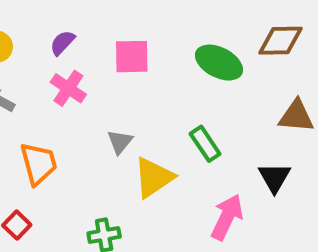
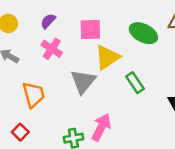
gray triangle: (120, 142) -> (83, 81), size x1.6
yellow triangle: (154, 177) -> (107, 57), moved
pink arrow: (227, 217) -> (101, 127), moved

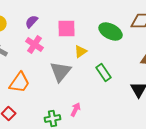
yellow triangle: (107, 57) -> (81, 52), size x0.6
orange trapezoid: (34, 95) -> (20, 82), turned 50
pink arrow: (101, 127) -> (76, 110), size x0.6

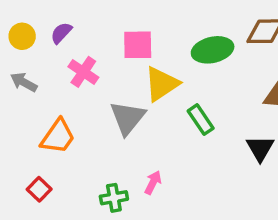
purple semicircle: (32, 22) -> (61, 33), moved
green ellipse: (111, 32) -> (213, 50), turned -40
yellow triangle: (81, 52) -> (162, 84), size x1.6

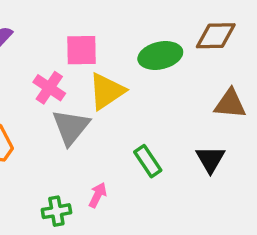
pink cross: (83, 72) -> (49, 88), moved
green rectangle: (201, 120) -> (148, 161), moved

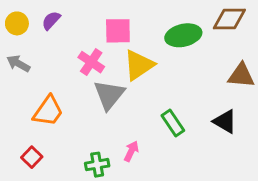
black triangle: (210, 159) -> (225, 121), turned -30

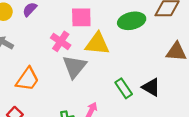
yellow triangle: (139, 65) -> (97, 44), turned 40
black triangle: (225, 121) -> (151, 87), moved

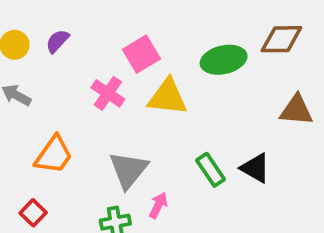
pink square: (81, 17) -> (141, 54), turned -30
gray triangle: (74, 67) -> (128, 170), moved

